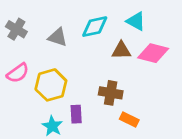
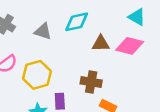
cyan triangle: (136, 21) -> (137, 17), moved

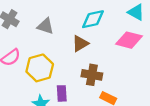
cyan diamond: (77, 22) -> (93, 19), moved
brown triangle: (101, 43) -> (80, 44), moved, turned -30

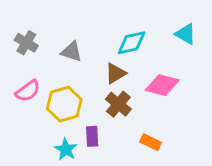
pink diamond: (129, 40) -> (162, 85), moved
brown cross: (92, 75) -> (118, 104), moved, turned 30

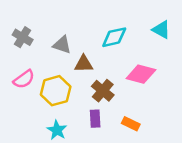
brown triangle: (115, 73) -> (84, 64), moved, turned 30
purple rectangle: (92, 136) -> (95, 119), moved

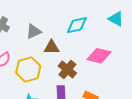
gray triangle: (62, 45) -> (34, 31), turned -42

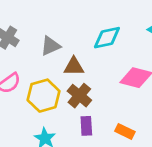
brown cross: (67, 69) -> (79, 96), moved

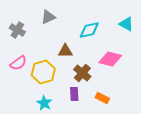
gray triangle: (50, 46) -> (48, 17), moved
brown cross: (79, 96) -> (82, 73), moved

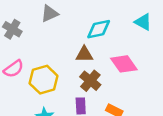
brown triangle: (65, 51) -> (84, 54), moved
pink diamond: (110, 59) -> (124, 64), turned 40

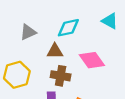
gray triangle: (50, 14) -> (28, 32), moved
brown cross: (90, 81) -> (61, 76), turned -30

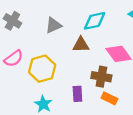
brown cross: (61, 76) -> (101, 77), moved

